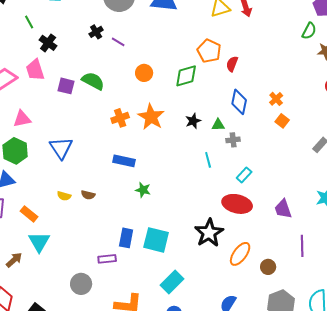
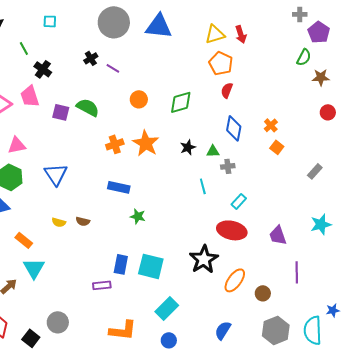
orange pentagon: (209, 51) -> (221, 63), moved
gray circle: (81, 284) -> (58, 322), moved

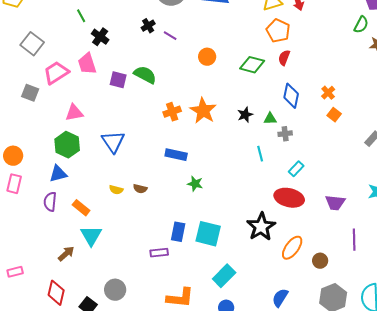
orange circle: (139, 99) -> (207, 57), moved
green diamond: (181, 102) -> (252, 65), moved, turned 30
purple trapezoid: (278, 235) -> (335, 203), turned -65

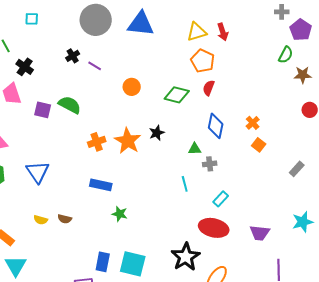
black star: (245, 115) -> (157, 133), moved

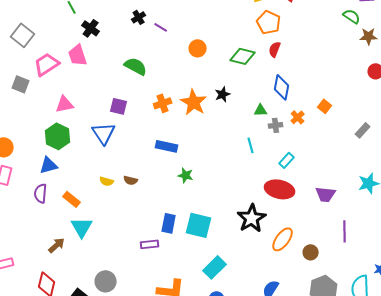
green semicircle: (286, 55) -> (352, 16), turned -84
purple square: (43, 110) -> (119, 106), moved
orange cross: (253, 123) -> (298, 117), moved

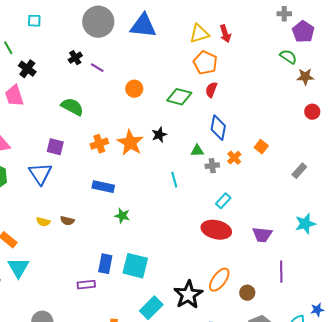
cyan line: (251, 145) -> (174, 180), moved
black star: (252, 218) -> (188, 295), moved

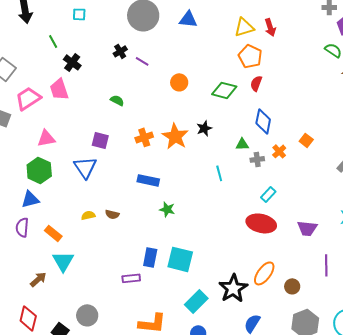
blue triangle: (143, 26) -> (188, 19), size x0.7
green semicircle: (72, 107) -> (117, 100), size x0.6
yellow semicircle: (43, 222) -> (88, 215), turned 152

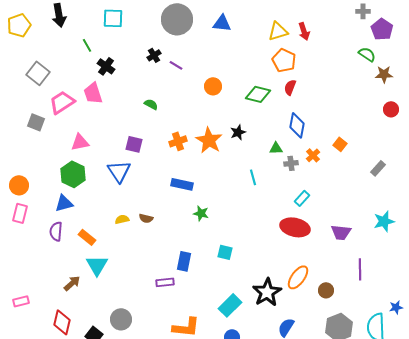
cyan square: (79, 14) -> (113, 18), size x1.5
cyan square: (180, 259) -> (225, 252), moved, size x0.6

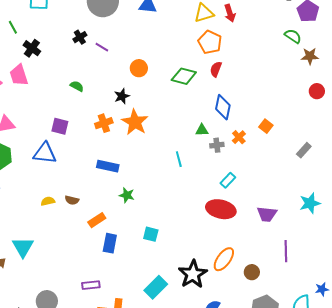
black star: (238, 132) -> (122, 96), moved
blue triangle: (119, 171) -> (45, 153), turned -50
orange rectangle: (87, 237) -> (97, 220), moved, turned -72
purple rectangle: (165, 282) -> (91, 285), moved

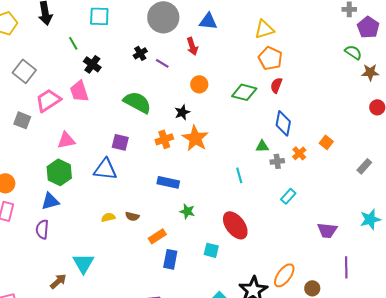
red arrow: (230, 13) -> (192, 46), moved
green semicircle: (77, 86) -> (137, 102), size x2.0
red ellipse: (221, 209) -> (235, 225), moved, turned 40

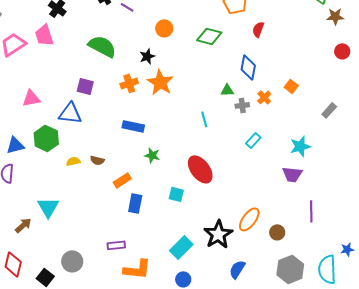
red semicircle: (276, 85) -> (258, 29), moved
pink triangle: (66, 140) -> (31, 98), moved
green hexagon: (59, 172) -> (46, 138), moved
cyan star: (370, 219) -> (300, 146), moved

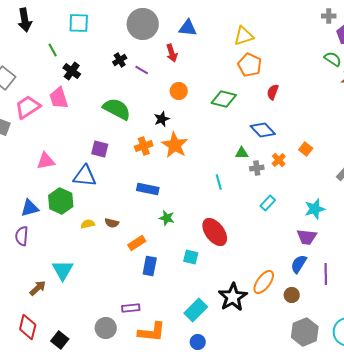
blue diamond: (248, 67) -> (263, 130), turned -55
gray circle: (72, 261) -> (106, 328), moved
blue semicircle: (237, 269) -> (299, 264), moved

